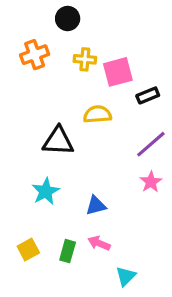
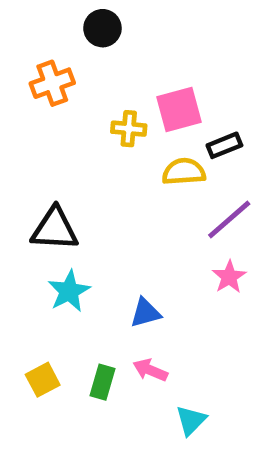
yellow cross: (85, 59) -> (129, 129), moved
yellow semicircle: (97, 114) -> (184, 172), moved
black triangle: (58, 141) -> (55, 229), moved

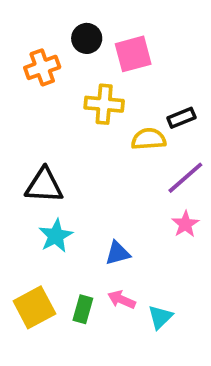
black circle: (102, 28) -> (87, 38), moved
pink square: (179, 109) -> (133, 54), moved
yellow cross: (129, 129) -> (104, 104), size x1.4
yellow square: (43, 380) -> (34, 307), size x1.5
cyan triangle: (191, 420) -> (160, 317), moved

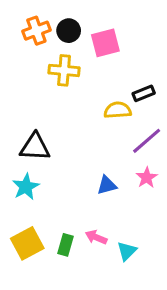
orange cross: (42, 67) -> (36, 31), moved
yellow cross: (104, 104) -> (64, 70), moved
cyan star: (56, 236) -> (26, 187), moved
blue triangle: (118, 253) -> (107, 185), moved

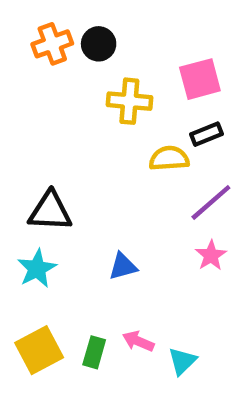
pink square: (105, 43) -> (200, 79), moved
yellow cross: (64, 70) -> (129, 101), moved
blue triangle: (107, 185) -> (123, 266), moved

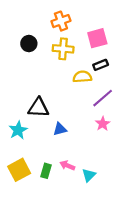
orange cross: (52, 44) -> (61, 21), moved
black circle: (99, 44) -> (29, 44), moved
black triangle: (50, 211) -> (38, 108), moved

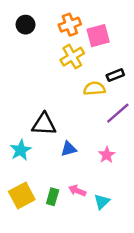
pink square: (97, 38) -> (98, 36), moved
black circle: (29, 44) -> (26, 25), moved
yellow cross: (63, 49) -> (72, 57), turned -36
pink star: (103, 124) -> (107, 155), moved

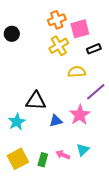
black circle: (26, 25) -> (12, 34), moved
black rectangle: (115, 75) -> (94, 49), moved
pink star: (107, 155) -> (80, 115), moved, size x1.5
cyan triangle: (102, 202) -> (83, 150), moved

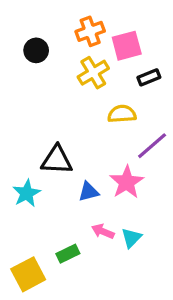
black circle: (12, 34) -> (36, 50), moved
pink arrow: (63, 155) -> (103, 231), moved
yellow square: (18, 159) -> (28, 274), moved
green rectangle: (43, 160) -> (68, 254), turned 48

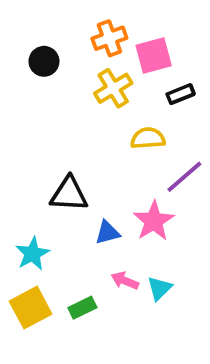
cyan star: (27, 193) -> (32, 254), moved
yellow square: (28, 274) -> (31, 308), moved

